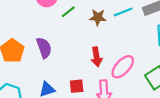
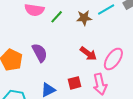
red arrow: (96, 57) -> (88, 54), turned -36

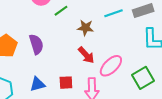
brown star: (84, 18) -> (85, 28), moved

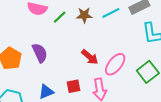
brown star: (85, 28) -> (84, 15), moved

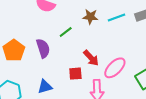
green line: (60, 17) -> (66, 32), moved
red square: (74, 86) -> (75, 74), moved

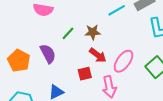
brown star: (90, 17) -> (93, 32), moved

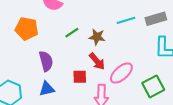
purple semicircle: (48, 54) -> (46, 61), moved
orange pentagon: (19, 61) -> (27, 29), moved, turned -30

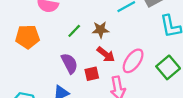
purple semicircle: (46, 61) -> (69, 63), moved

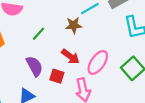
brown star: (100, 30) -> (74, 25), moved
red square: (92, 74) -> (57, 76), turned 32

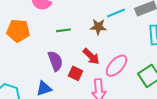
green line: (39, 34) -> (63, 30), turned 32

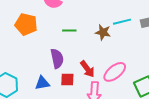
red arrow: (91, 56) -> (87, 69), moved
red square: (75, 73) -> (67, 80), moved, turned -32

